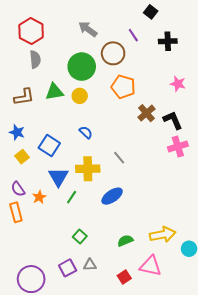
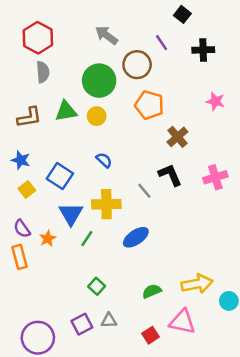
black L-shape: (173, 120) -> (170, 175), moved

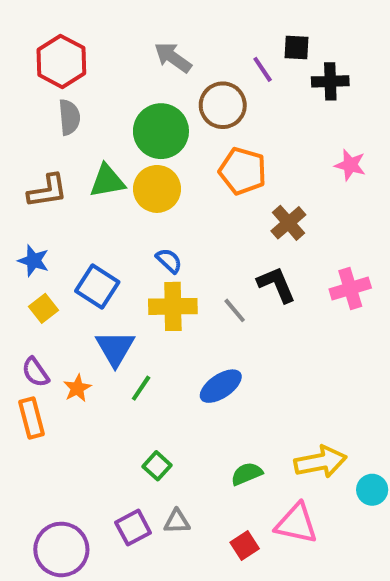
black square: (182, 14) -> (296, 47), moved, turned -35
yellow circle: (97, 116) -> (157, 189), size x1.5
yellow cross: (106, 204) -> (173, 306), moved

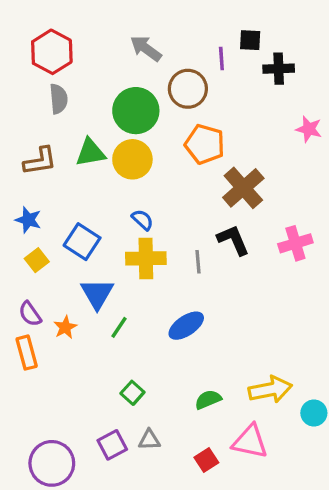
purple line: (263, 69) -> (221, 59), turned 30
pink star: (350, 165) -> (309, 129), moved
brown cross: (288, 223) -> (243, 188), size x1.4
gray line: (235, 310) -> (198, 262), turned 35

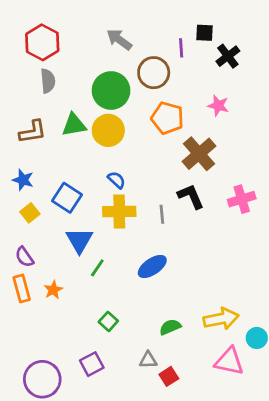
black cross: (279, 69) -> (228, 56), turned -35
pink star: (309, 129) -> (218, 106), moved
orange star: (65, 327) -> (53, 290), moved
gray triangle: (149, 440) -> (148, 360), moved
pink triangle: (250, 442) -> (229, 361), moved

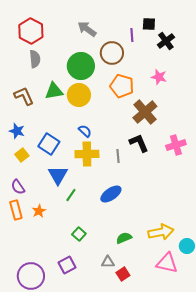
brown L-shape: (33, 132) -> (24, 96), turned -105

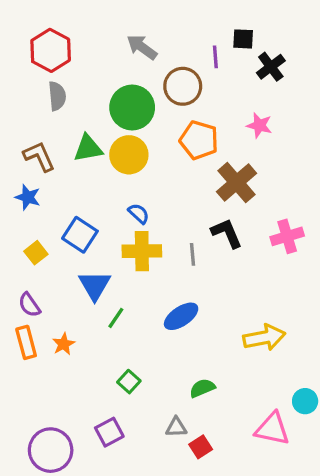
blue star: (17, 131) -> (28, 197), moved
yellow arrow: (161, 232) -> (264, 338), moved

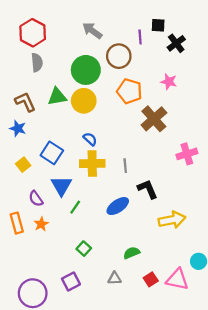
black L-shape: (227, 233) -> (148, 189), moved
purple semicircle: (29, 305) -> (36, 199), moved
red square: (201, 447) -> (151, 279), moved

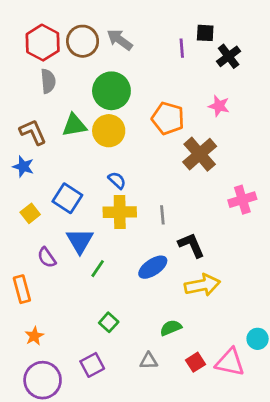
brown circle: (119, 56) -> (83, 41), moved
yellow arrow: (172, 220) -> (202, 285), moved
orange star: (41, 224) -> (34, 336), moved

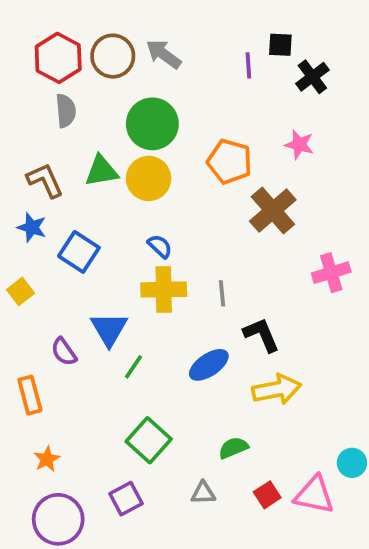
blue square: (67, 198) -> (79, 252), moved
yellow square: (30, 213) -> (21, 291), moved
green square: (109, 322) -> (149, 440), size x1.6

